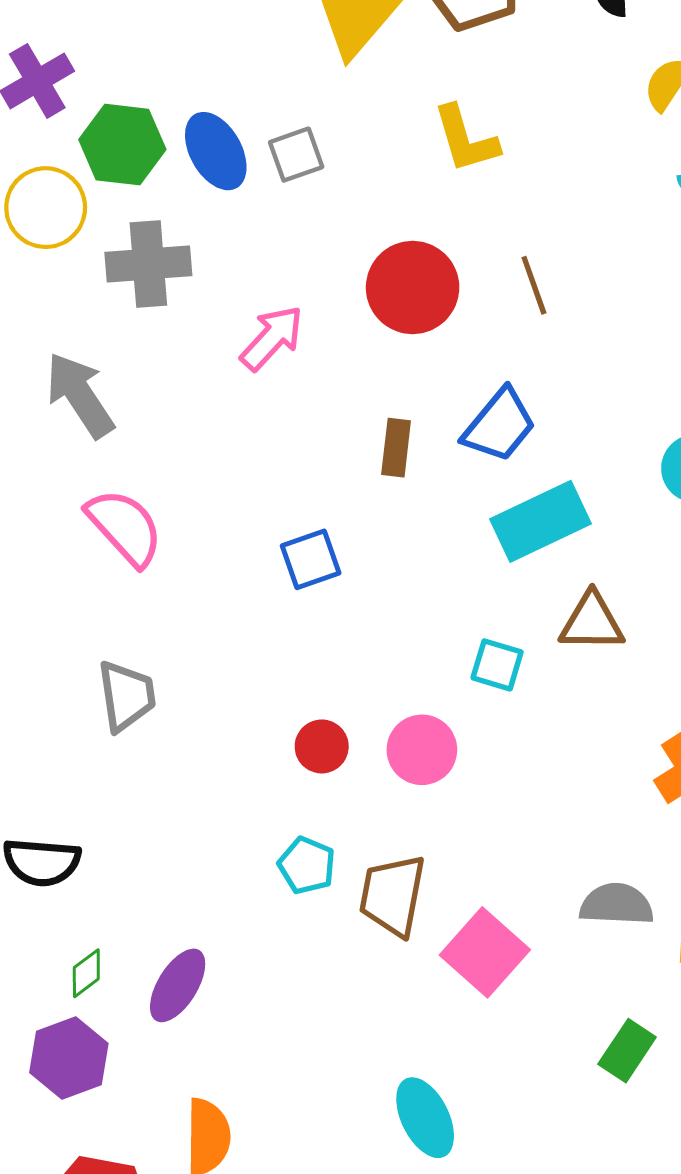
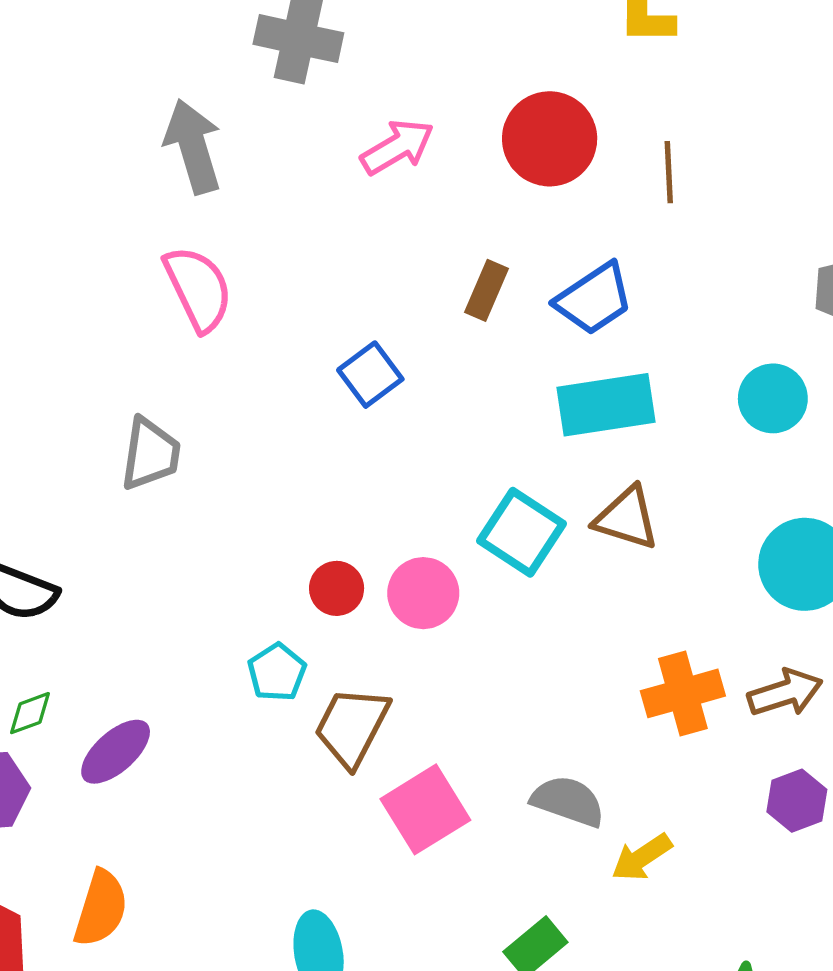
blue square: (311, 559) -> (370, 375), turned -34
cyan square: (497, 665) -> (522, 532), size x1.5
red circle: (322, 746) -> (337, 588), moved

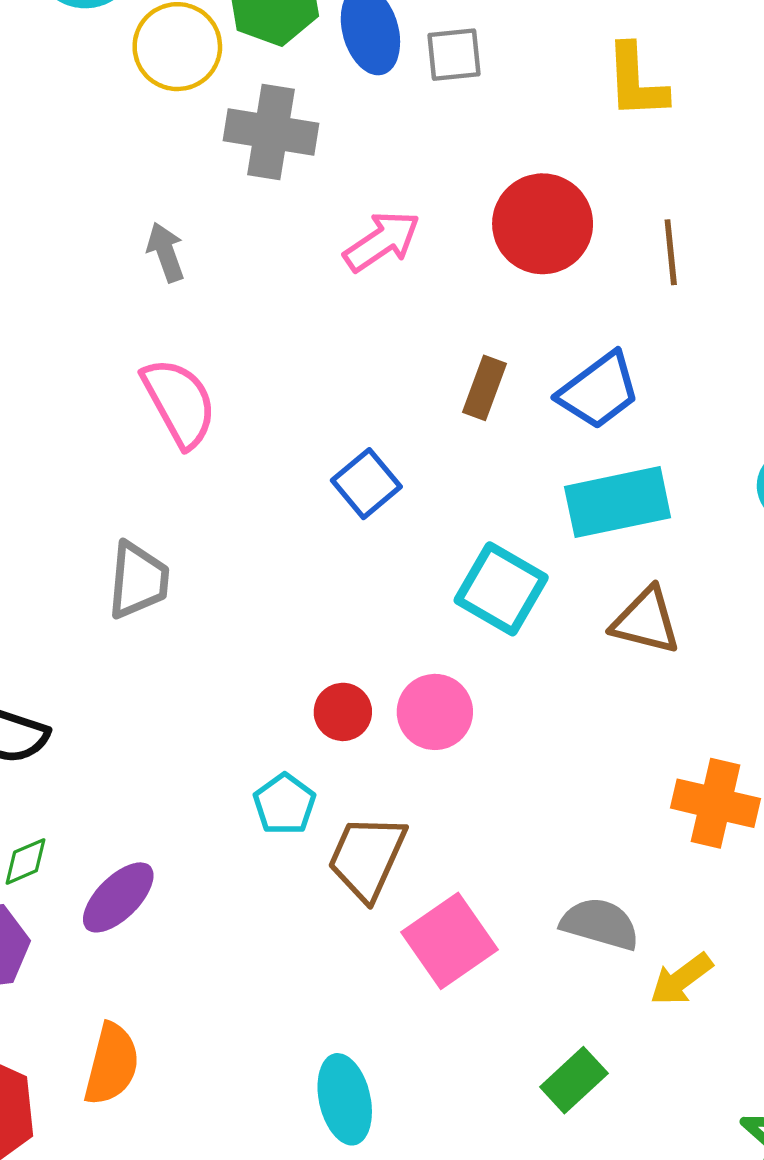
gray arrow: (193, 146) -> (166, 252), size x0.6
cyan square: (522, 532) -> (501, 589), moved
orange cross: (683, 693) -> (715, 803), turned 32

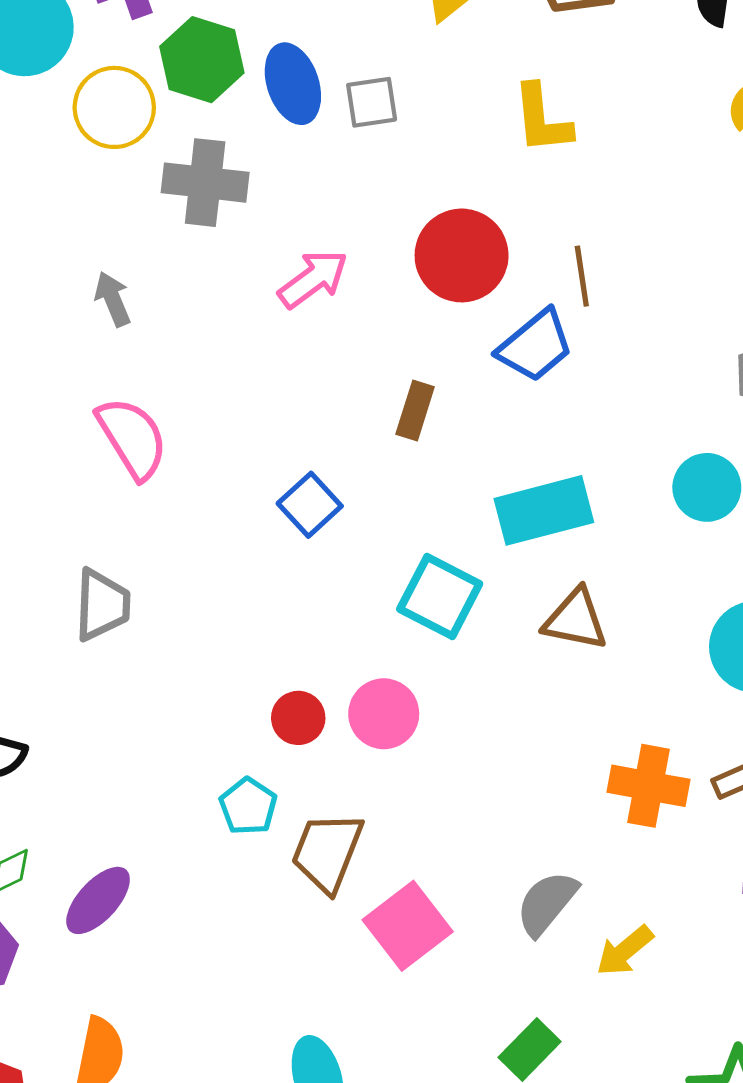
blue trapezoid: (599, 391) -> (535, 346), moved
gray semicircle: (600, 924) -> (547, 903), turned -64

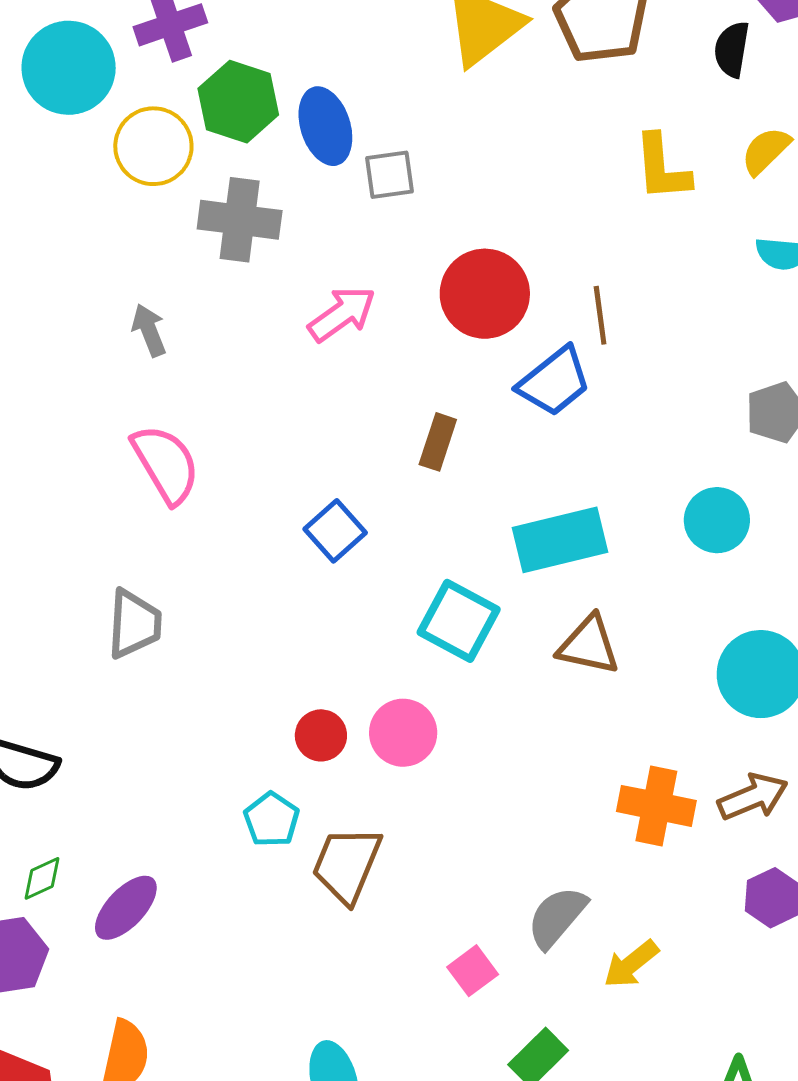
gray square: (372, 102) -> (390, 175), moved
yellow L-shape: (542, 119) -> (662, 168), moved
pink square: (408, 926) -> (473, 971), moved, size x0.6

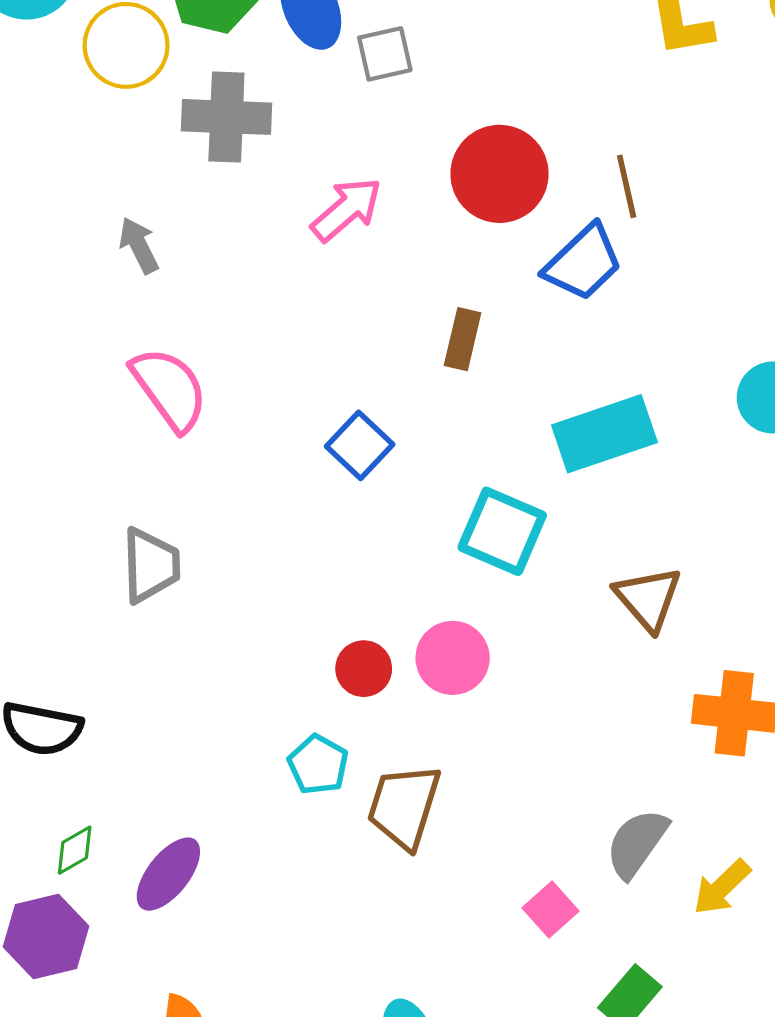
brown triangle: (589, 645) -> (648, 599), moved, turned 42

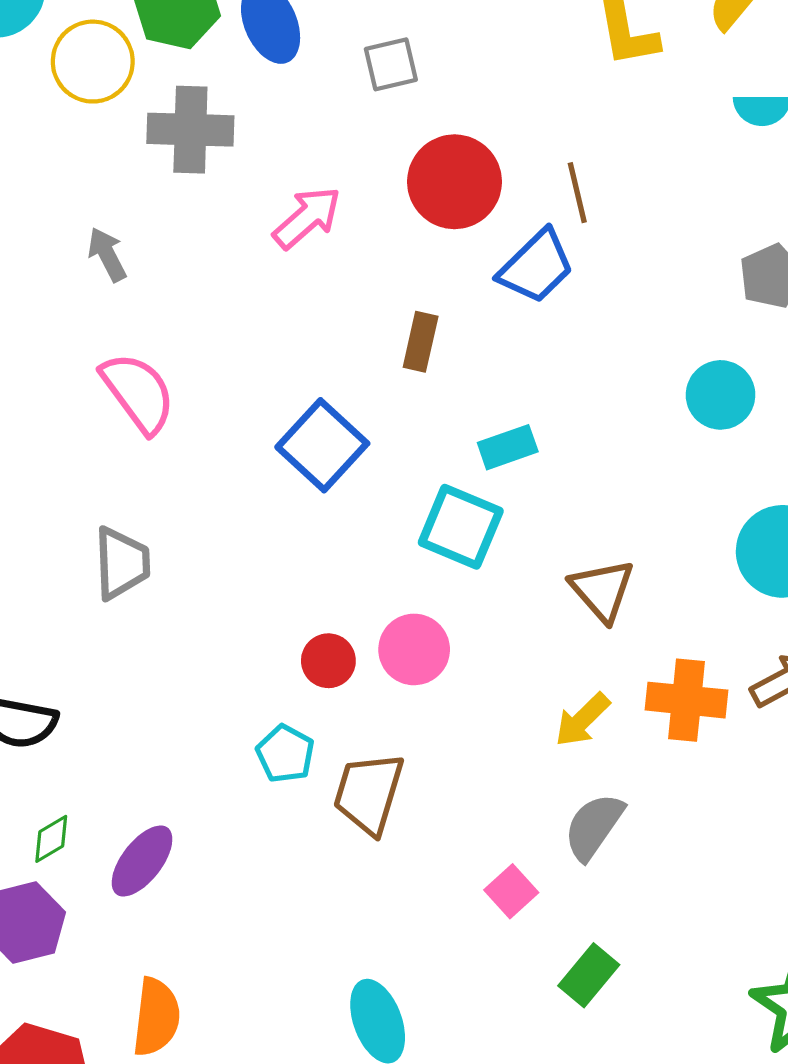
gray square: (385, 54) -> (391, 64), moved
cyan rectangle: (604, 434) -> (508, 447), moved, size x0.6
blue square: (360, 445) -> (322, 445), size x1.4
yellow arrow: (722, 887) -> (582, 720), moved

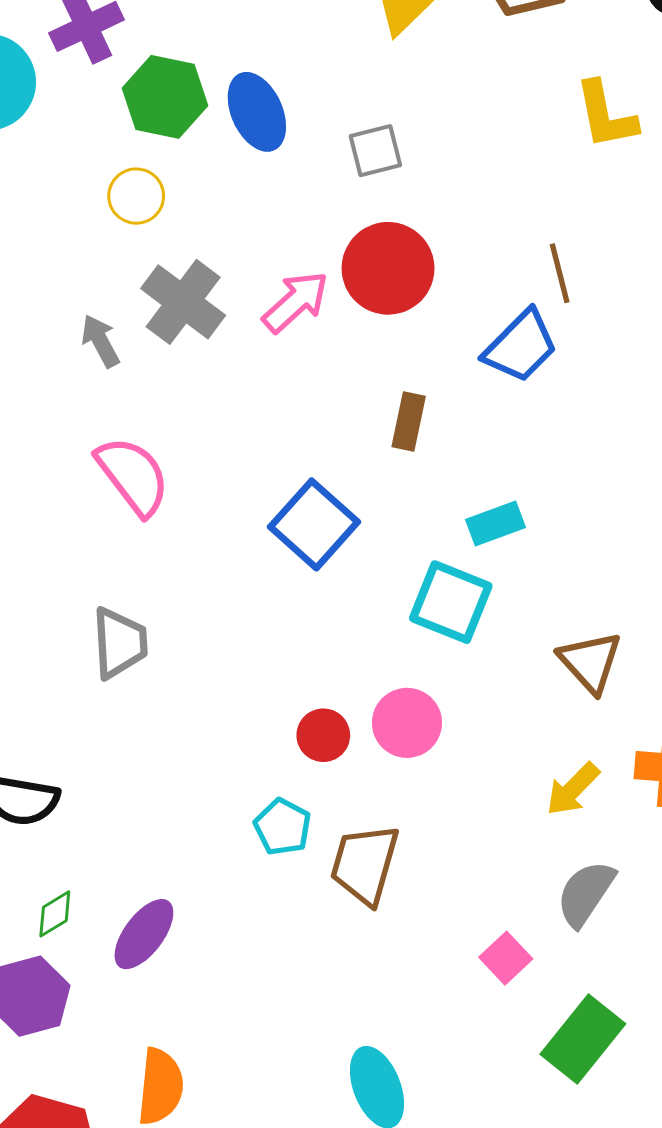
yellow circle: (93, 62) -> (136, 196), moved, size x0.7
gray cross: (190, 130) -> (183, 302), moved, turned 36
red circle: (454, 182) -> (388, 268), moved
green rectangle: (589, 975) -> (583, 1039), size x1.4

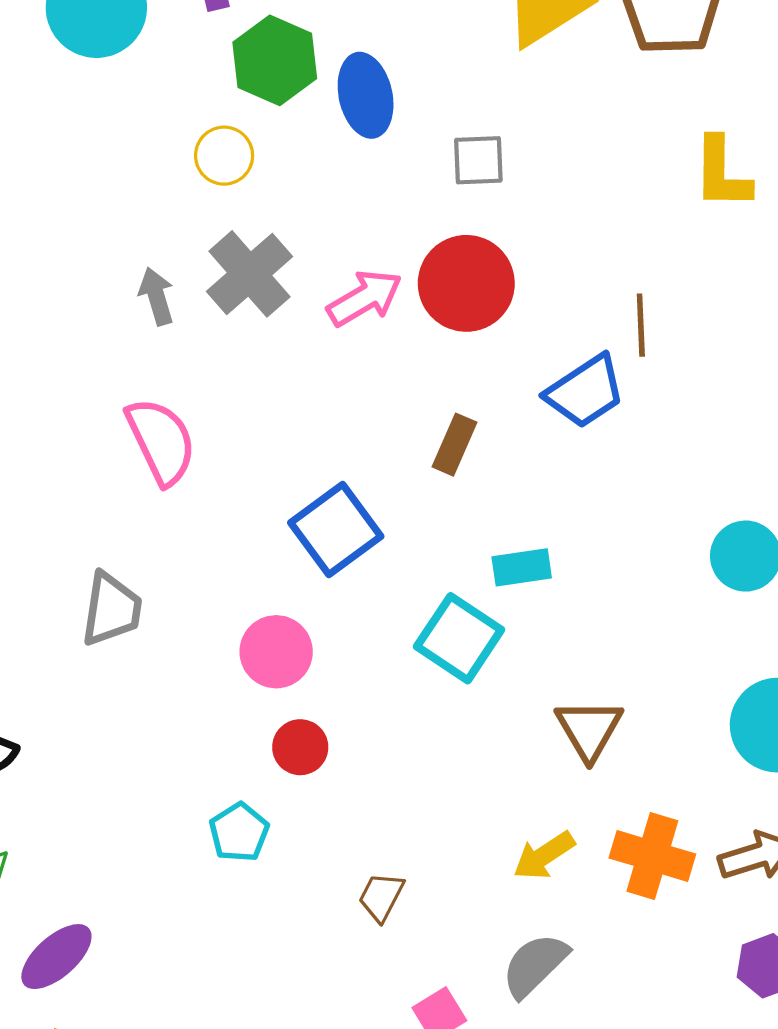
pink circle: (407, 723) -> (276, 652), moved
brown trapezoid: (365, 864) -> (381, 897), moved, size x0.6
purple ellipse: (144, 934) -> (56, 957), moved

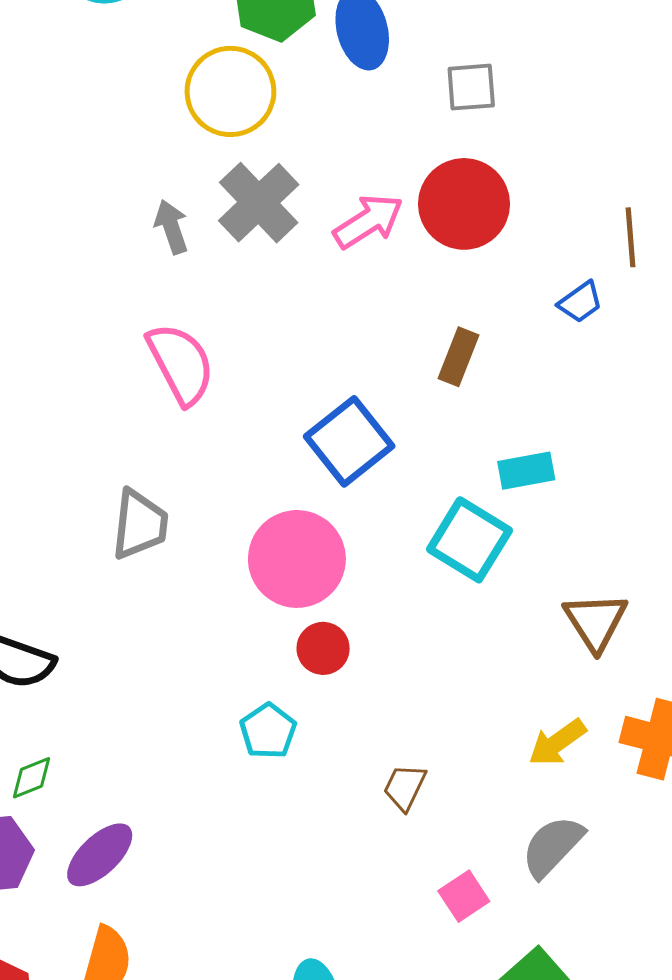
yellow circle: (224, 156) -> (230, 91), size x1.6
blue trapezoid: (585, 391) -> (580, 302), size x0.6
pink circle: (276, 652) -> (297, 559), size x1.4

